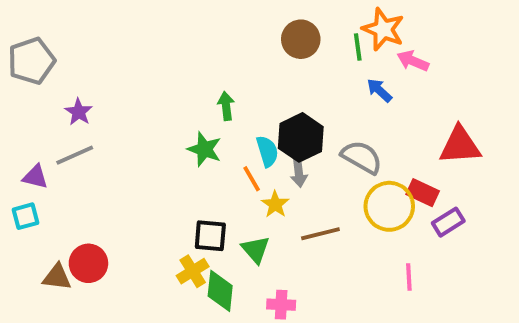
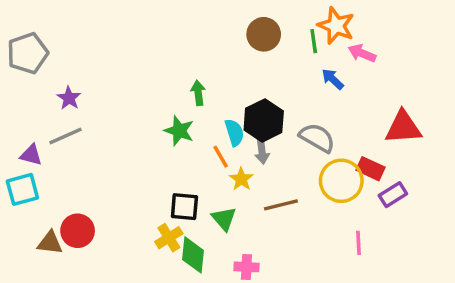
cyan square: (26, 216) -> (22, 189), size x1.4

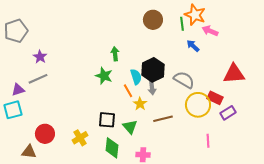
purple triangle: (31, 155) -> (18, 90), turned -32
yellow cross: (169, 238) -> (80, 138), moved
brown triangle: (50, 243) -> (29, 152), moved

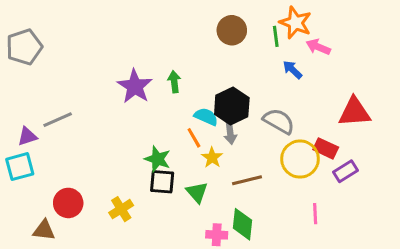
purple star: (40, 57) -> (135, 86), moved, size x1.6
green star: (104, 76) -> (158, 159), moved
cyan semicircle: (136, 77) -> (206, 117), turned -49
green diamond: (112, 148) -> (242, 224), moved

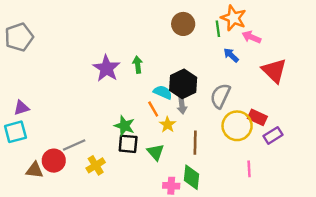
red triangle: (355, 112) -> (274, 71), moved, turned 48
gray line: (58, 120) -> (74, 145), moved
gray semicircle: (279, 121) -> (220, 96), turned -95
brown line: (247, 180) -> (195, 143), turned -75
brown triangle: (44, 230) -> (35, 170), moved

